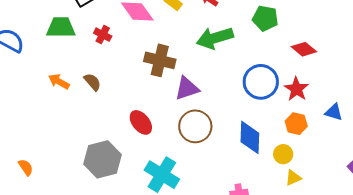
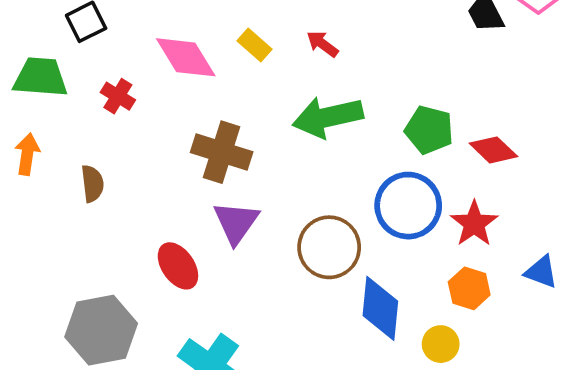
green pentagon: (265, 18) -> (429, 130), moved
orange arrow: (59, 82) -> (27, 154), moved, turned 65
brown semicircle: (92, 82) -> (92, 184), turned 30
purple triangle: (187, 88) -> (236, 222), moved, turned -40
brown circle: (195, 126) -> (329, 247), moved

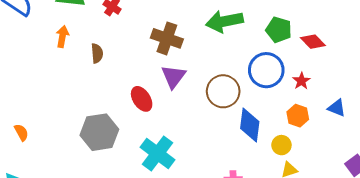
red star: (474, 224) -> (301, 81), size x0.7

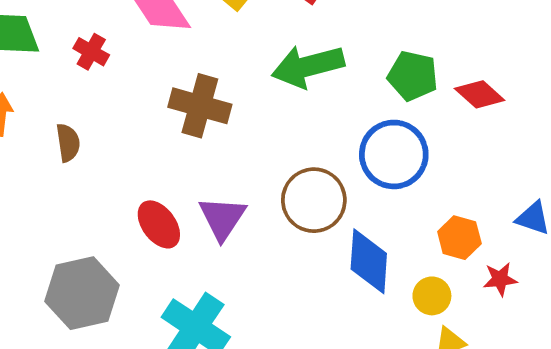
purple triangle: (174, 76) -> (222, 218), moved
red star: (301, 81) -> (500, 279), moved, turned 30

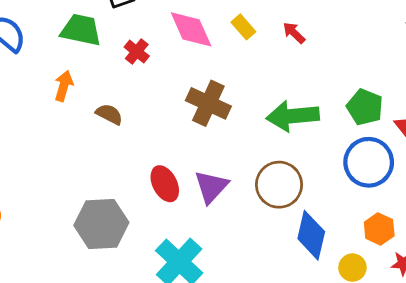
green arrow: (308, 66) -> (293, 116), moved
brown semicircle: (68, 143) -> (109, 114), turned -64
blue circle: (394, 154) -> (369, 162), moved

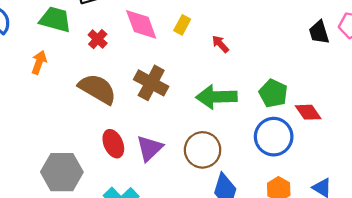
yellow rectangle: (243, 27) -> (182, 25), turned 66
red arrow: (294, 33) -> (220, 44), moved
brown semicircle: (109, 114) -> (97, 89), moved, size x1.8

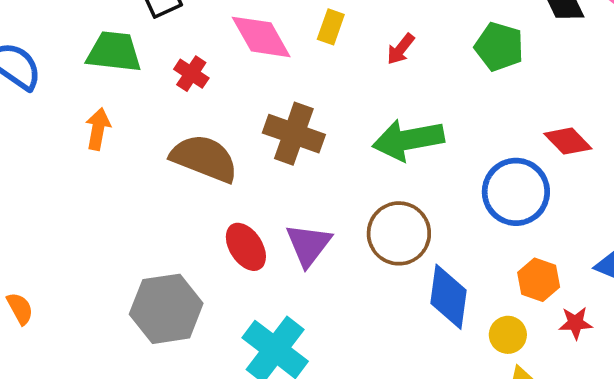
red arrow: (220, 44) -> (401, 49), turned -90
green pentagon: (273, 93) -> (499, 47), moved

